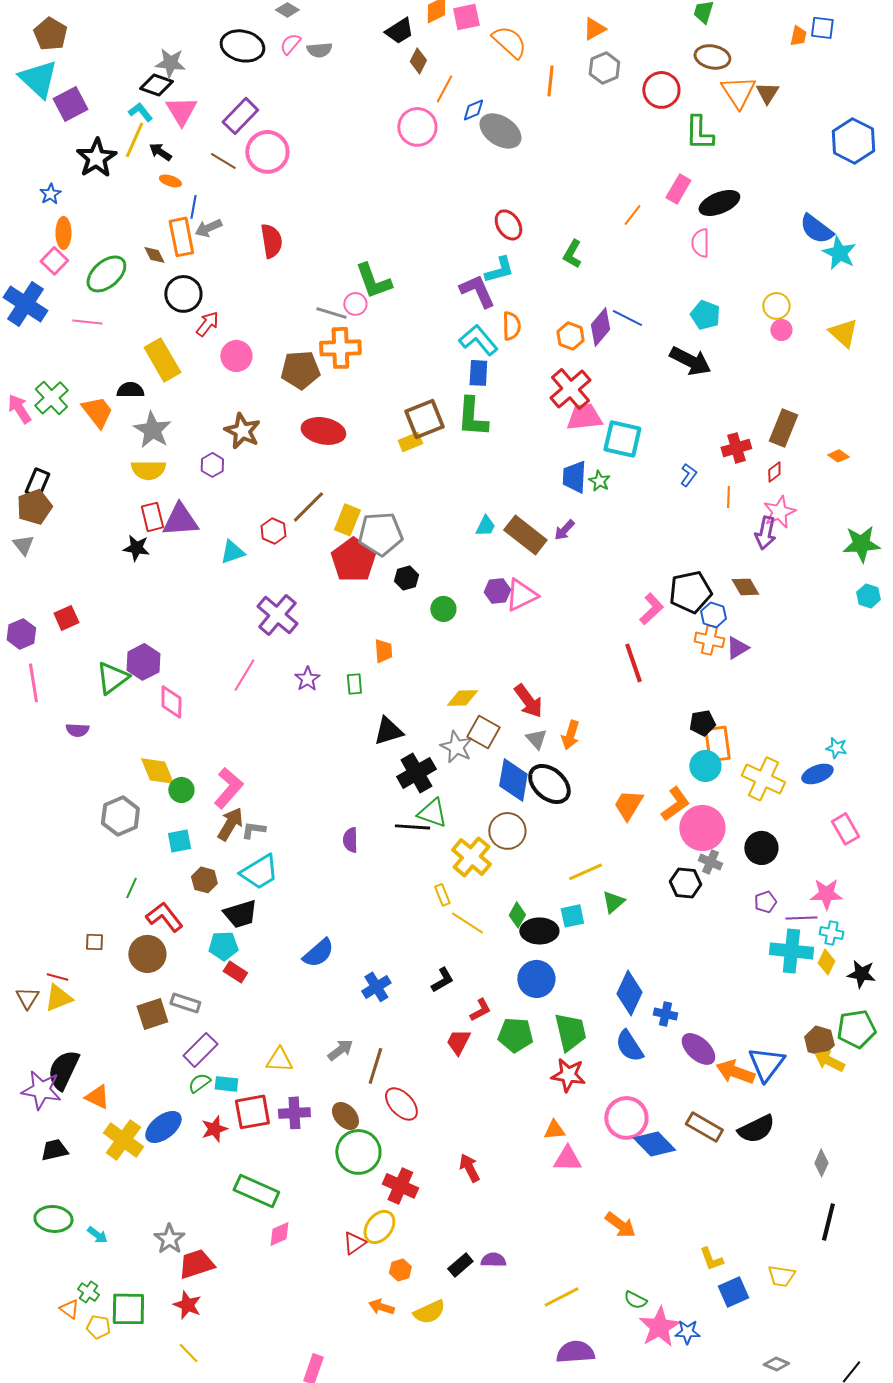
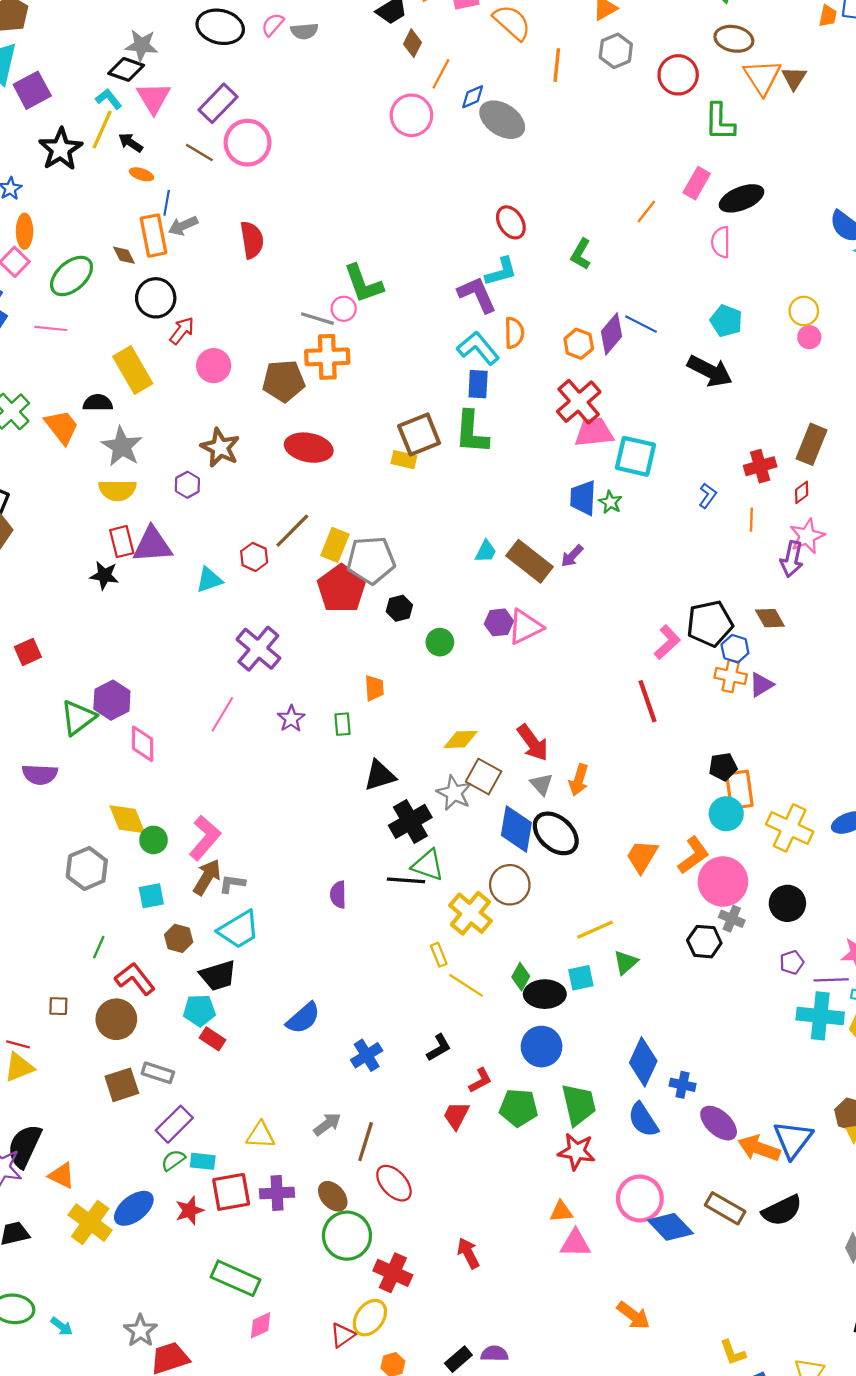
yellow rectangle: (410, 442) -> (404, 460), turned 35
purple semicircle: (77, 730) -> (40, 774), size x1.4

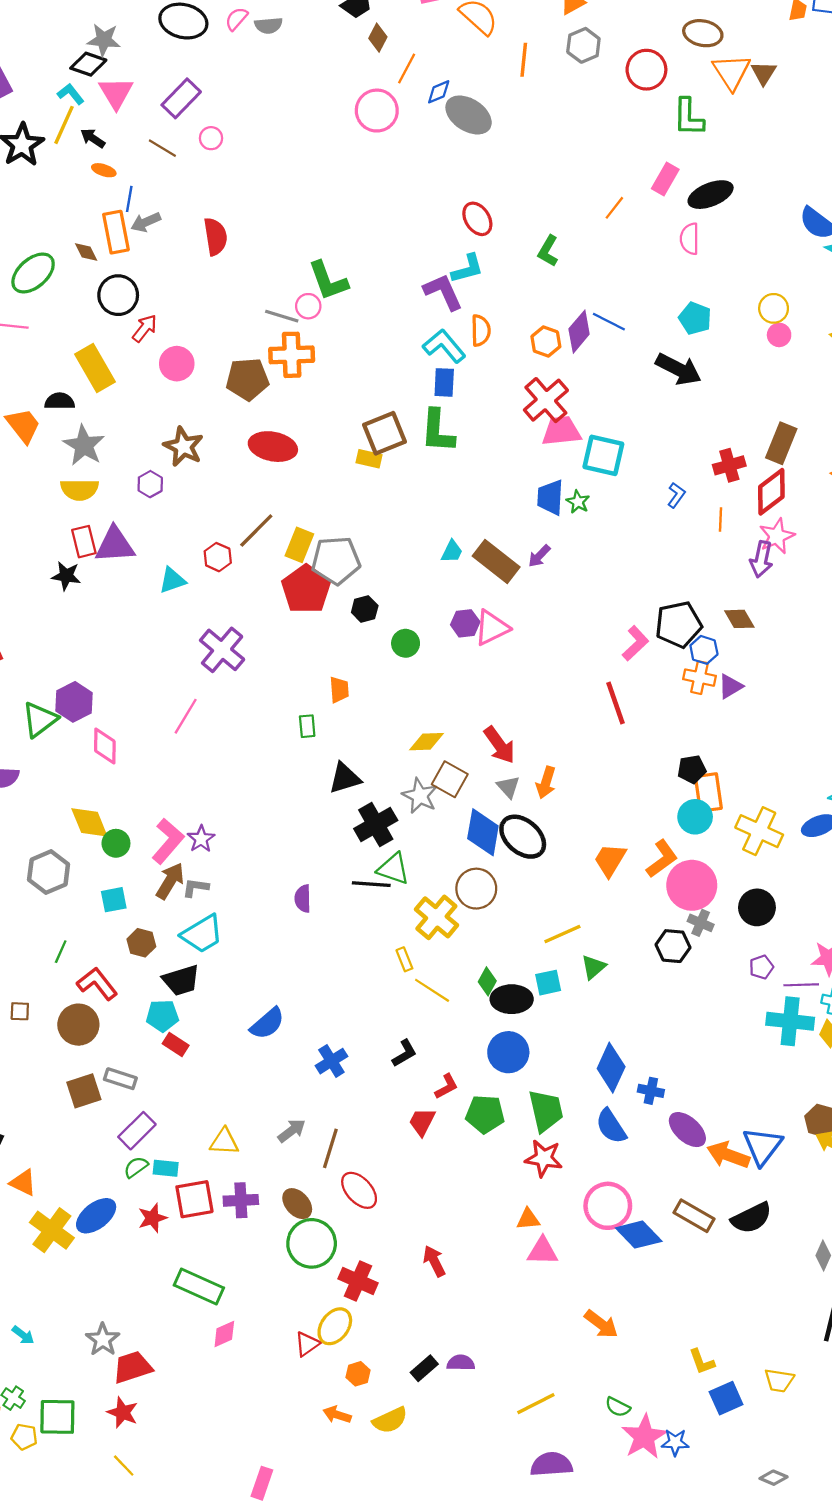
pink circle: (247, 143) -> (211, 138), size x0.5
red diamond: (802, 492) -> (771, 492), size x2.0
purple star: (291, 719) -> (201, 839), moved

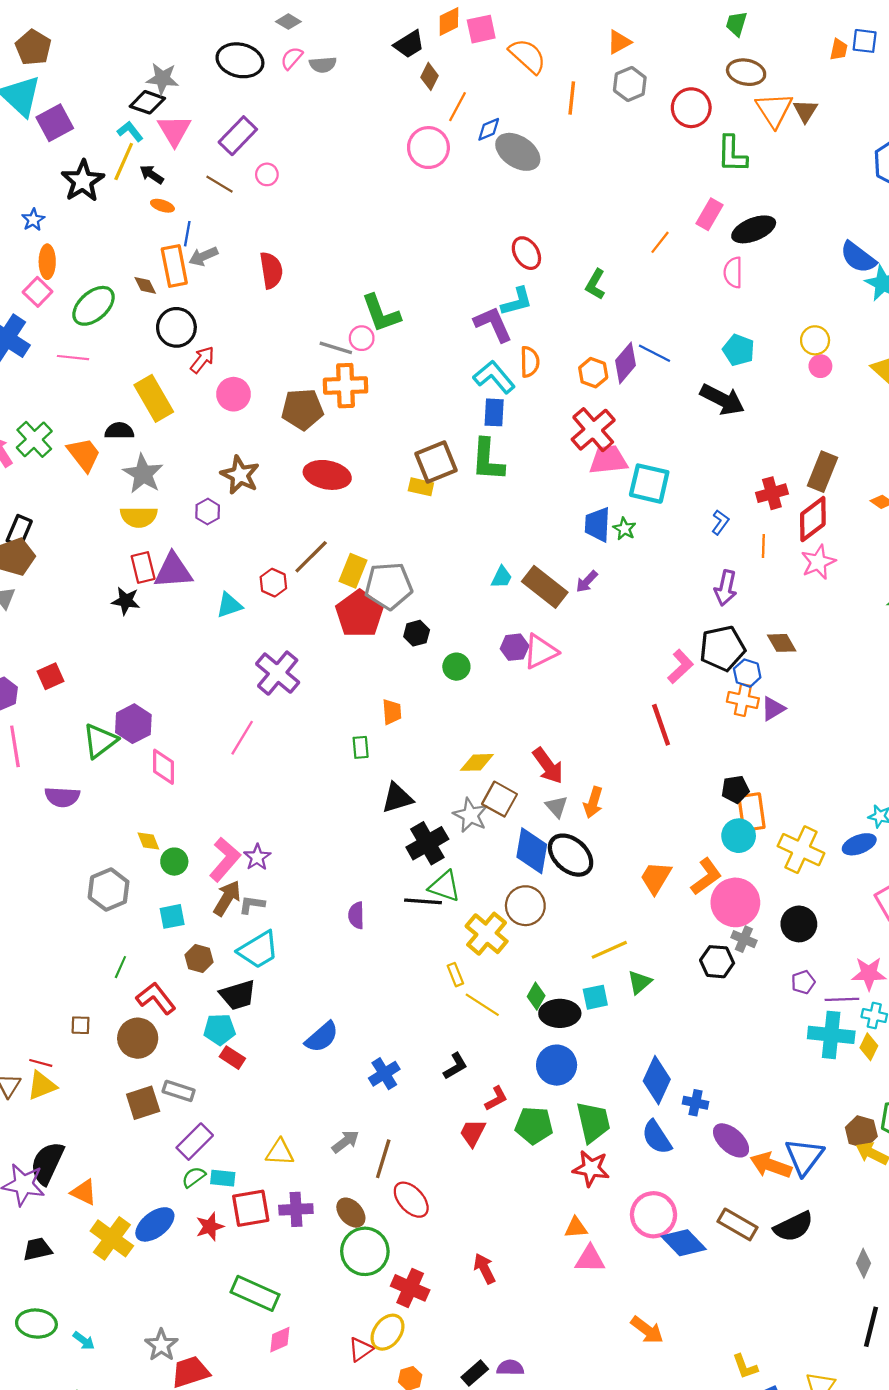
purple arrow: (761, 559) -> (726, 588), moved
yellow diamond: (89, 822) -> (148, 841), size x0.6

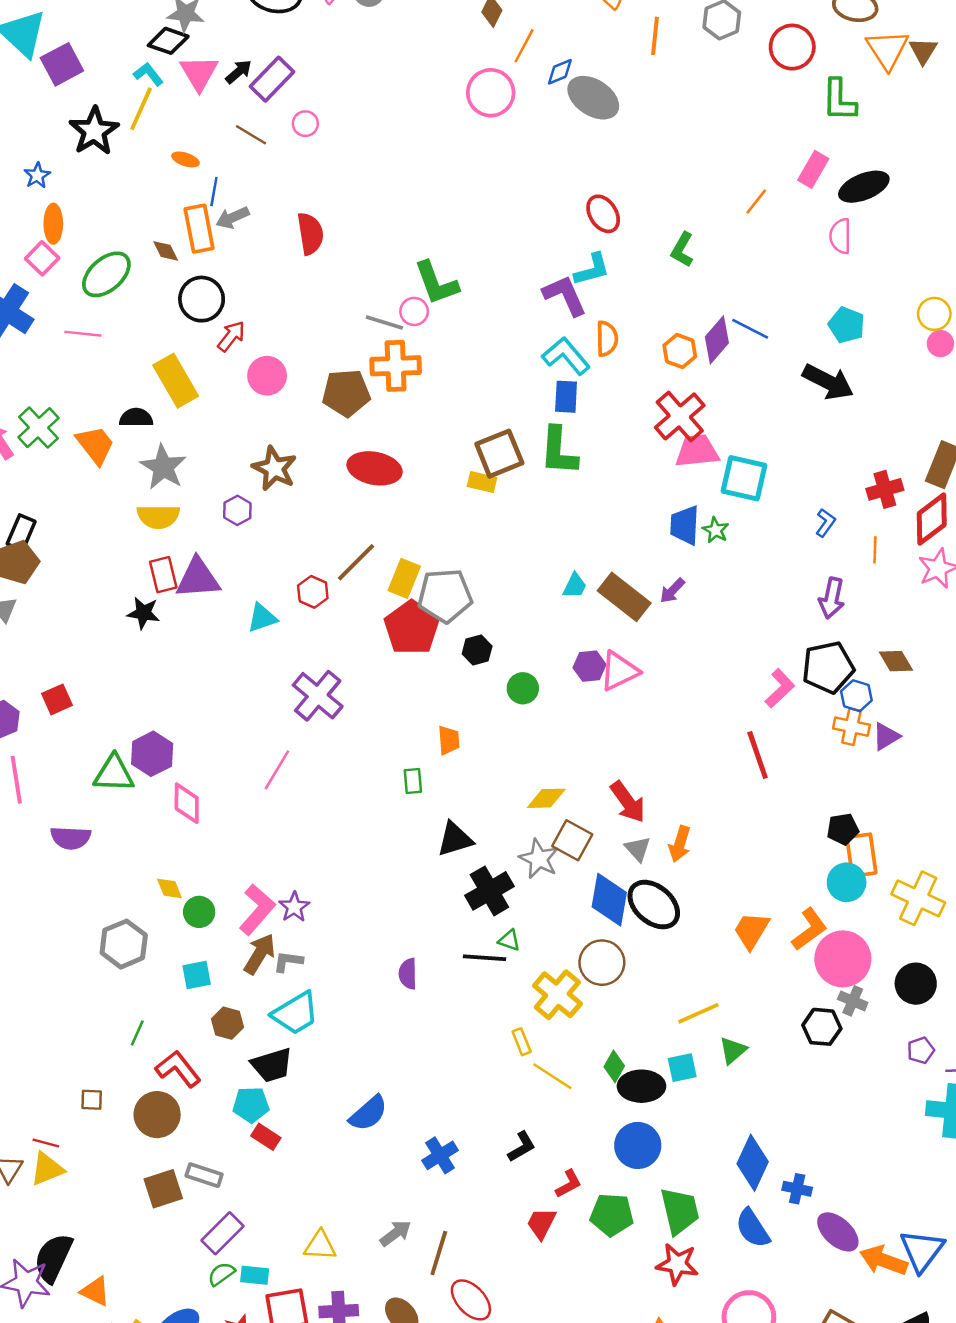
black arrow: (152, 174) -> (239, 72), moved, turned 105
green triangle: (100, 741) -> (114, 774), turned 39
green triangle: (445, 886) -> (509, 940), size x0.6

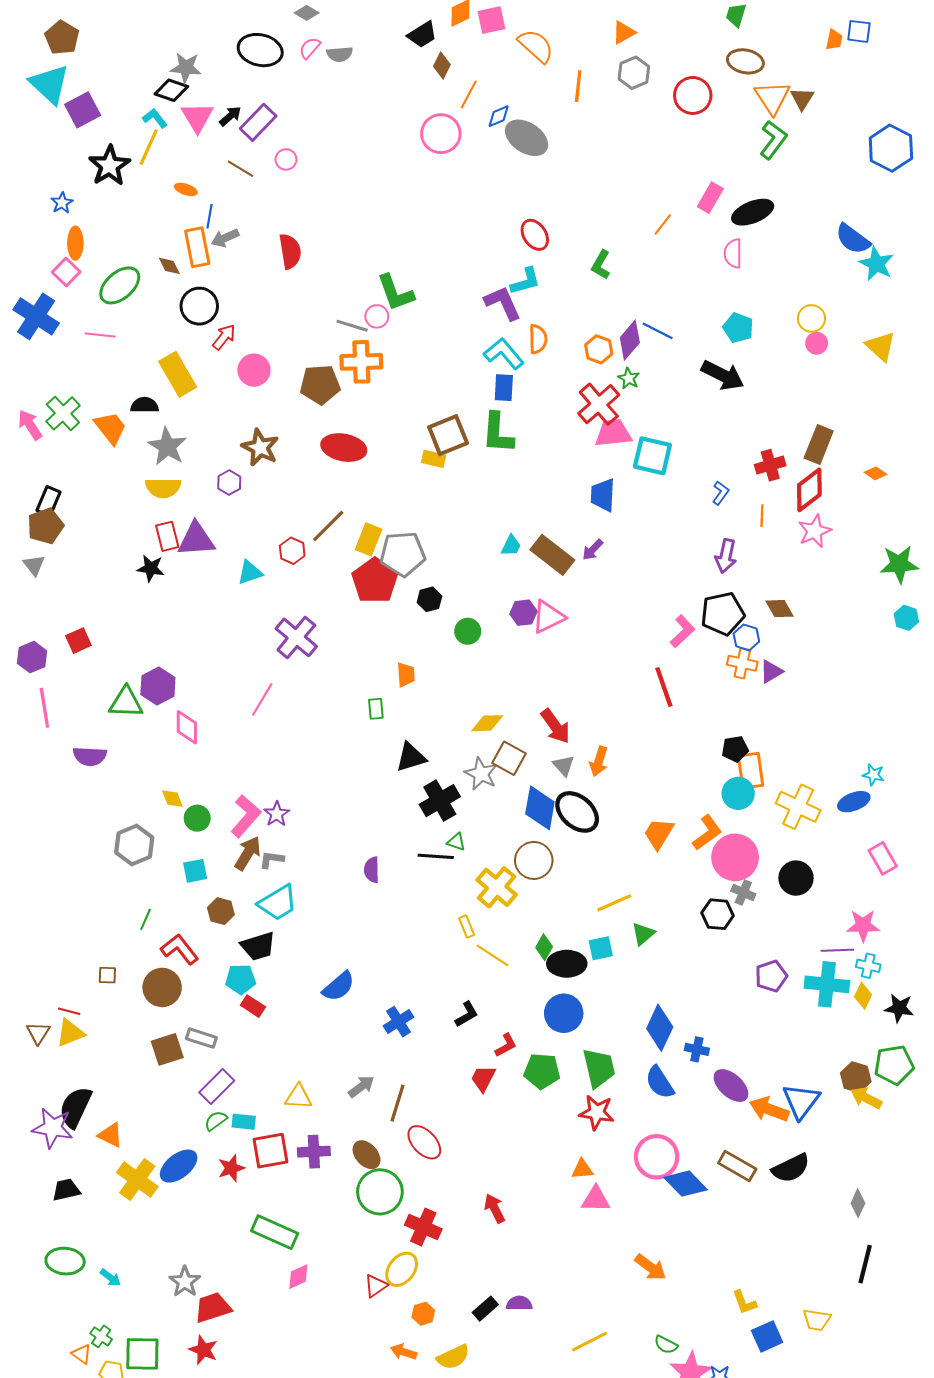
green L-shape: (839, 100) -> (773, 140), moved, turned -144
green star: (716, 530) -> (629, 378), moved
purple pentagon: (921, 1050) -> (771, 976), moved, size x1.4

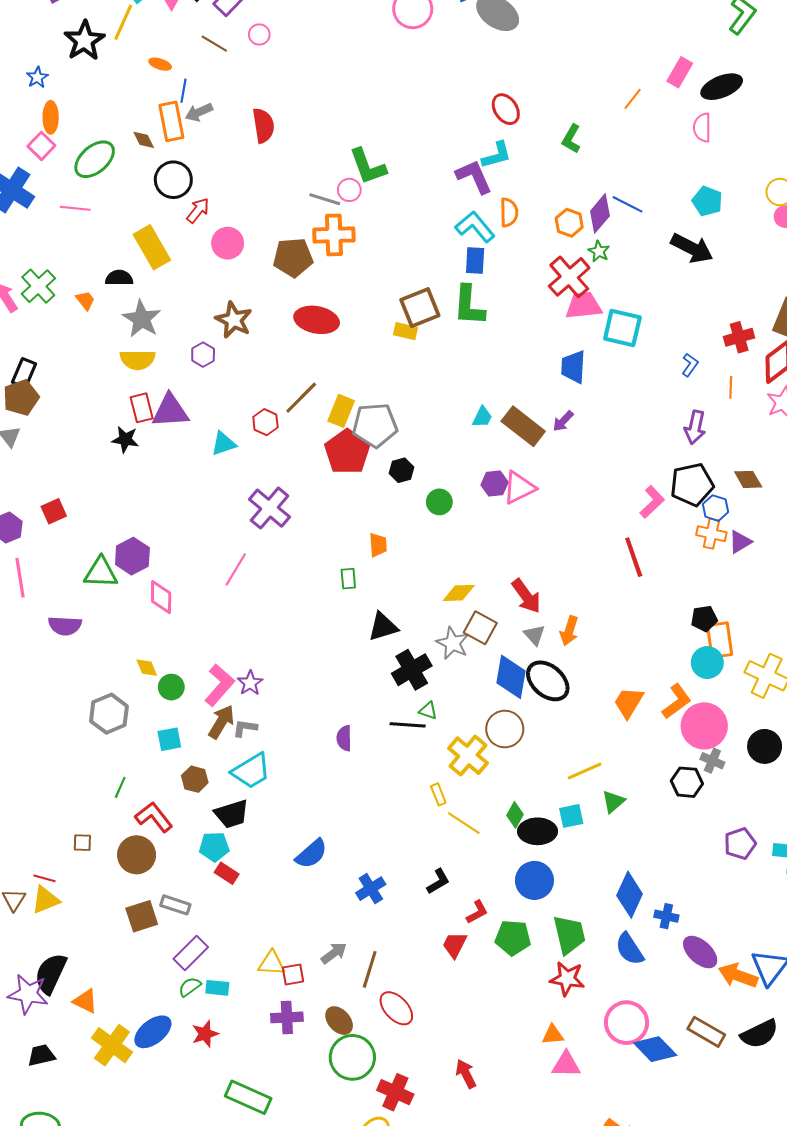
orange trapezoid: (110, 428) -> (85, 300), size x0.6
red square: (270, 1151) -> (293, 975), moved, size x0.6

